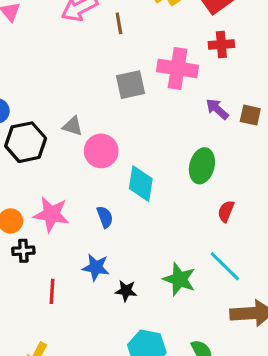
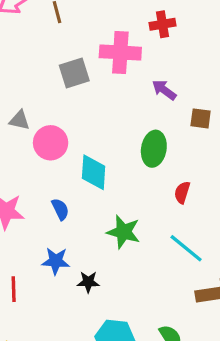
brown square: (250, 115) -> (201, 118), moved
green star: (179, 279) -> (123, 232), moved

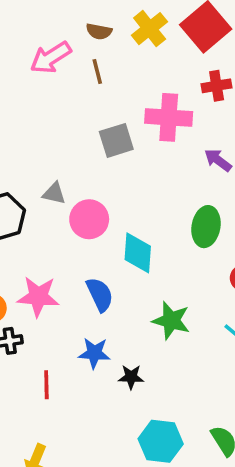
blue semicircle: (60, 209) -> (100, 294), size x1.4

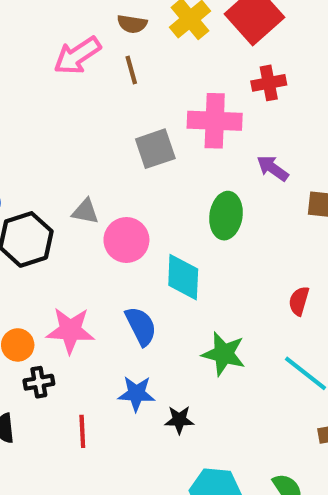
green ellipse: (206, 227) -> (226, 216), moved

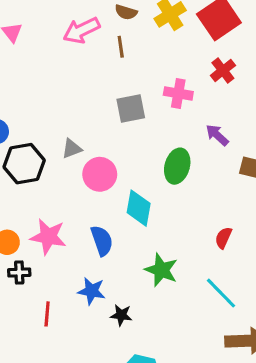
red cross: (269, 83) -> (223, 70), turned -35
pink cross: (215, 121) -> (178, 93), size x0.7
gray triangle: (85, 211) -> (72, 149), turned -40

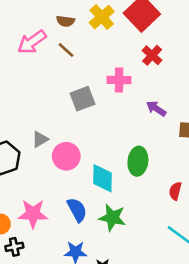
brown line: (121, 47) -> (66, 50), turned -30
green ellipse: (177, 166) -> (138, 161), moved
green star: (161, 270) -> (112, 218), moved

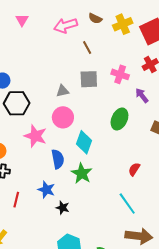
brown line: (66, 50) -> (87, 47), moved
purple arrow: (156, 109) -> (142, 95), moved
gray triangle: (40, 139) -> (62, 91), moved
green ellipse: (138, 161) -> (119, 119), moved
pink star: (33, 214) -> (35, 136), moved

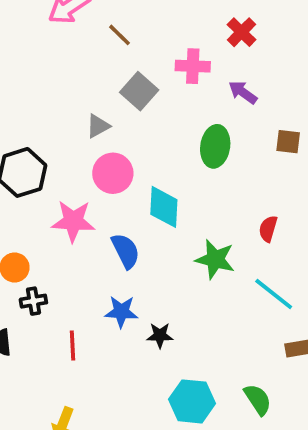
gray square: (89, 79) -> (139, 91), turned -30
green star: (82, 173) -> (215, 259), moved

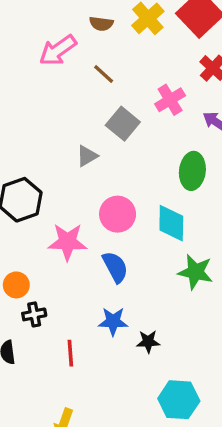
pink cross: (193, 66) -> (170, 100), turned -32
pink circle: (113, 173) -> (118, 214), moved
cyan diamond: (164, 207) -> (171, 223), moved

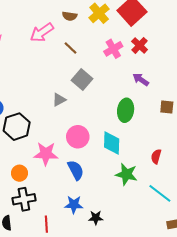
pink cross: (170, 100) -> (113, 49), moved
orange circle: (16, 285) -> (19, 173), moved
black cross: (34, 314) -> (24, 199), size x1.5

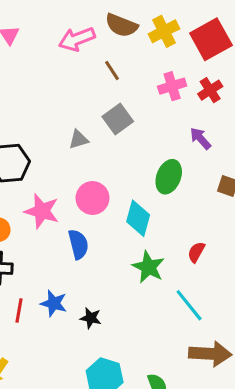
brown semicircle: (70, 16) -> (121, 25), size x1.5
blue star: (74, 205) -> (54, 303), moved

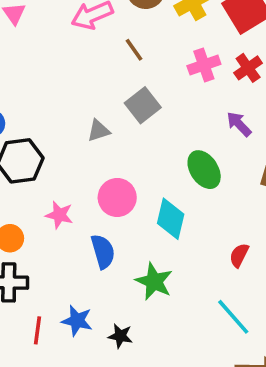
green ellipse: (169, 177) -> (204, 170), turned -52
pink star: (42, 211) -> (59, 215), size x0.7
green star: (148, 267) -> (154, 281), moved

